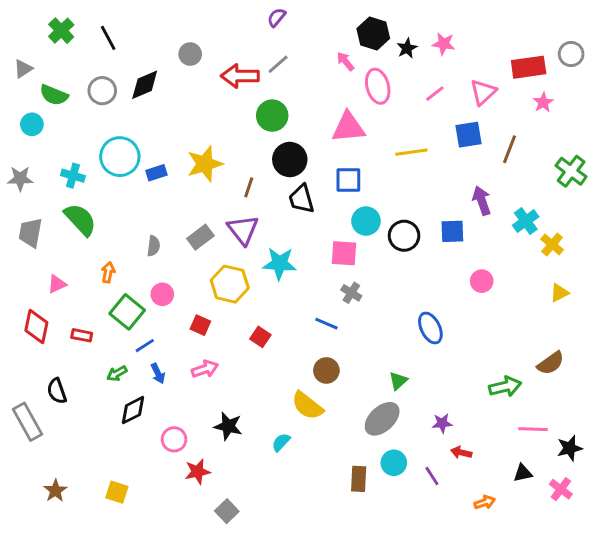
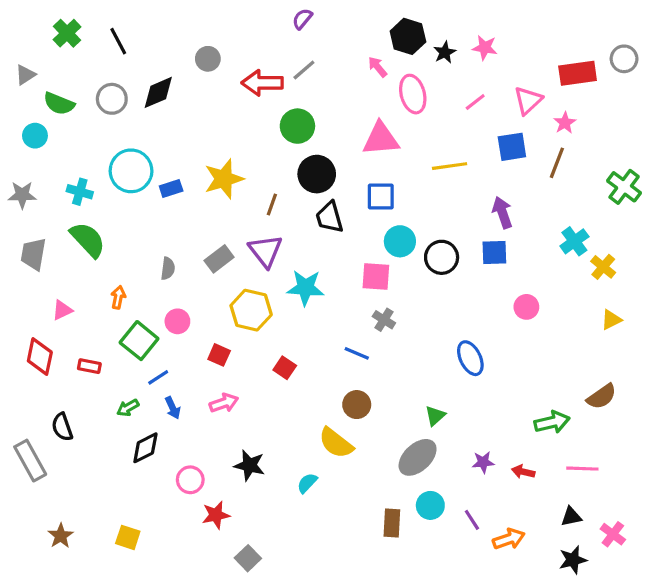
pink star: (543, 102) -> (565, 123), moved
purple arrow: (482, 201) -> (502, 212), moved
black star: (570, 448) -> (573, 560), moved
red arrow: (461, 453) -> (523, 472), moved
orange arrow: (485, 502) -> (509, 539), moved, size x1.4

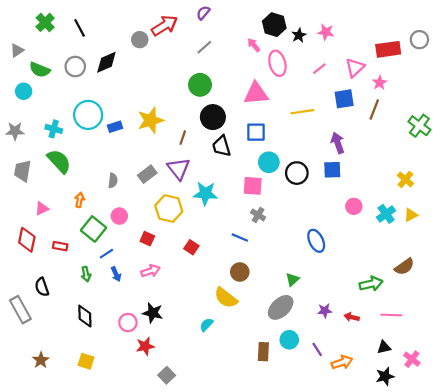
red arrow: (262, 83) -> (164, 26), moved, turned 148
cyan cross: (574, 241) -> (386, 214), moved
green arrow: (128, 408) -> (86, 274), turned -72
black diamond: (145, 448) -> (85, 316), moved, turned -65
black star: (249, 465) -> (153, 313), moved

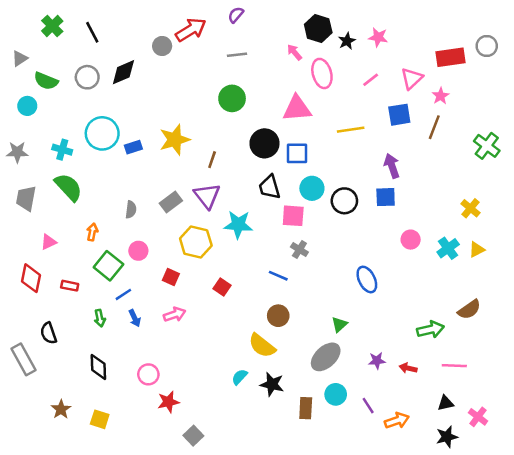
gray line: (204, 47) -> (237, 55), turned 35
black circle: (213, 117) -> (264, 143), moved
black trapezoid: (222, 146) -> (269, 187), moved
black star: (153, 313) -> (272, 384), moved
brown star: (41, 360) -> (61, 409), moved

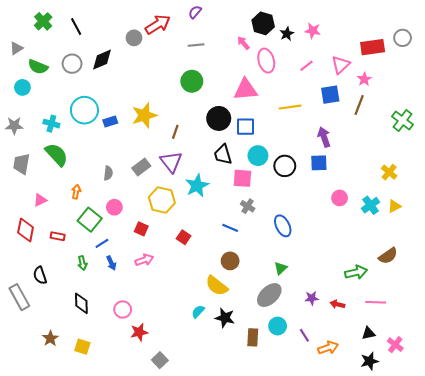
cyan star: (238, 225) -> (197, 186), turned -30
blue ellipse: (367, 279) -> (283, 226), moved

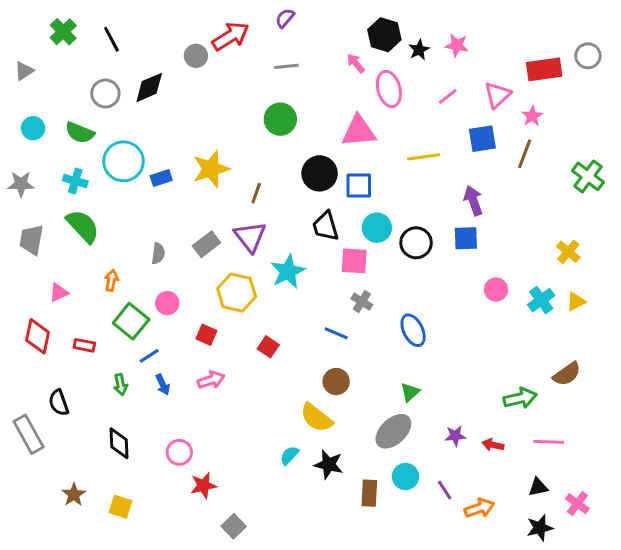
green semicircle: (38, 67) -> (80, 133), moved

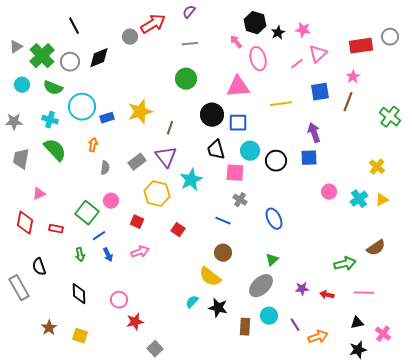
green cross: (63, 32) -> (42, 56), moved, size x1.4
pink triangle: (497, 95) -> (318, 54), moved
orange arrow: (111, 280) -> (93, 145), moved

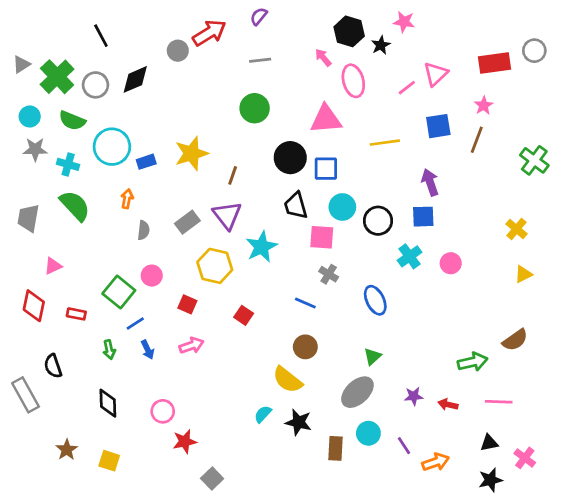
pink star: (303, 30) -> (404, 22), moved
gray star: (14, 122) -> (35, 149), moved
cyan cross: (359, 199) -> (410, 256), moved

